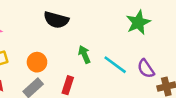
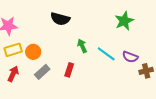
orange circle: (37, 62) -> (33, 52), moved
purple semicircle: (146, 69) -> (130, 57), turned -35

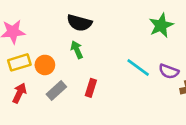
green arrow: (82, 46) -> (77, 50), moved

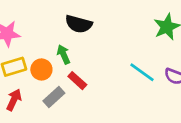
green arrow: (77, 50) -> (63, 54), moved
red rectangle: (91, 88) -> (77, 81), moved, turned -66

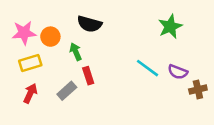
orange circle: (41, 69) -> (50, 37), moved
red rectangle: (77, 81) -> (88, 76), turned 30

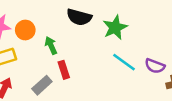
black semicircle: (90, 24) -> (79, 17), moved
green star: (170, 26) -> (115, 27), moved

